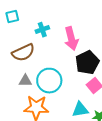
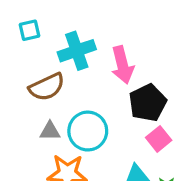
cyan cross: (42, 30) -> (77, 51), size x1.6

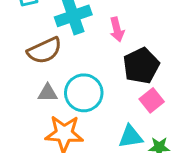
pink arrow: (122, 65) -> (117, 29), size x0.7

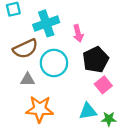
cyan circle: (84, 93) -> (54, 63), moved

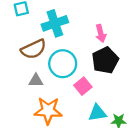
pink arrow: (78, 33) -> (101, 33), moved
pink square: (103, 85) -> (83, 86), moved

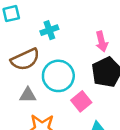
cyan cross: (55, 23) -> (49, 30), size x0.6

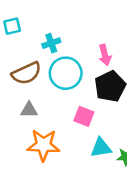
cyan circle: (58, 76) -> (66, 73), moved
pink square: (81, 101) -> (84, 116), turned -30

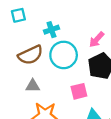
pink arrow: (105, 55) -> (97, 40), turned 56
pink square: (84, 116) -> (79, 91), turned -35

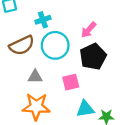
gray triangle: (33, 86) -> (35, 77), moved

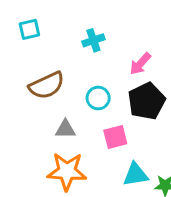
cyan cross: (43, 20) -> (93, 40), moved
cyan circle: (55, 45) -> (98, 98), moved, size x0.6

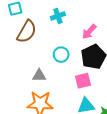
brown semicircle: (47, 86) -> (27, 32), moved, turned -35
pink square: (115, 137) -> (83, 81), moved

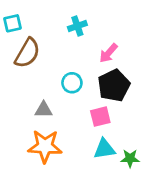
cyan cross: (58, 16) -> (77, 26), moved

